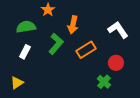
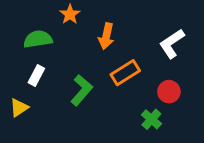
white L-shape: (118, 30) -> (172, 44), turned -90
green L-shape: (56, 44) -> (82, 90), moved
yellow triangle: (17, 83) -> (19, 108), moved

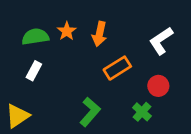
orange star: (70, 14) -> (67, 31), moved
green L-shape: (82, 90) -> (90, 112), moved
yellow triangle: (19, 108) -> (17, 116), moved, size x1.4

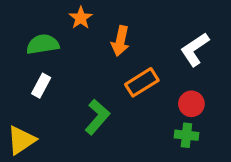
orange star: (67, 31) -> (81, 18), moved
green L-shape: (90, 112) -> (97, 117), moved
green cross: (142, 112) -> (186, 135), moved, turned -36

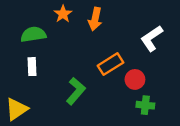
orange arrow: (120, 41) -> (95, 19), moved
white rectangle: (41, 86) -> (32, 67), turned -30
red circle: (191, 104) -> (135, 79), moved

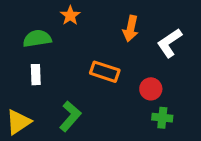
orange arrow: (95, 19) -> (131, 28), moved
orange rectangle: (111, 64) -> (105, 72), moved, turned 50
green L-shape: (76, 91) -> (70, 116), moved

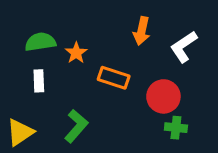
orange star: (70, 16) -> (76, 53), moved
red circle: (151, 89) -> (163, 96), size x1.4

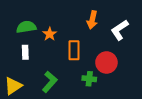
orange rectangle: (114, 78) -> (74, 50), turned 72
green cross: (176, 128) -> (89, 79), moved

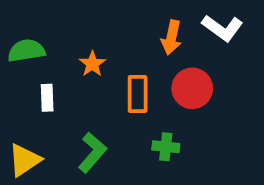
green semicircle: (26, 27) -> (26, 51), moved
white L-shape: (120, 30) -> (222, 28), moved, turned -110
red circle: (106, 62) -> (192, 88), moved

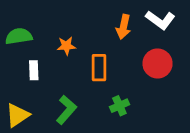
orange star: (92, 64) -> (66, 46), turned 30
red circle: (192, 88) -> (158, 64), moved
green cross: (166, 147) -> (119, 106), turned -30

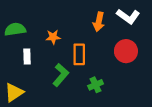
green L-shape: (66, 110) -> (61, 75), moved

